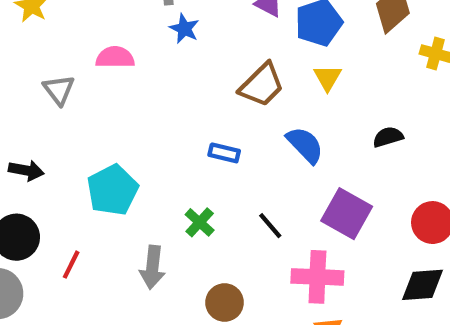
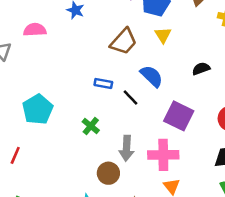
black line: (270, 226) -> (130, 98), moved
gray arrow: (152, 267) -> (127, 148), moved

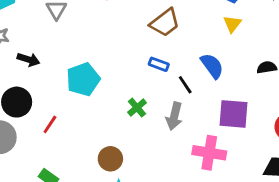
brown trapezoid: (124, 42) -> (165, 23), moved
purple square: (179, 116) -> (233, 114), turned -32
gray arrow: (127, 148) -> (174, 116), moved
brown circle: (108, 173) -> (110, 159), moved

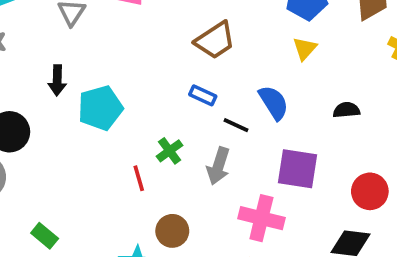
black arrow: (28, 59) -> (57, 80), moved, turned 70
black line: (185, 85) -> (236, 125), turned -36
red line: (50, 124) -> (139, 178), moved, turned -54
brown circle: (110, 159) -> (172, 231), moved

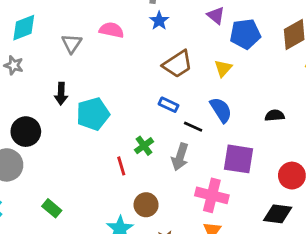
yellow triangle: (305, 49) -> (223, 68), moved

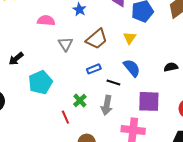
gray triangle: (72, 43) -> (65, 44), moved
black arrow: (61, 94) -> (16, 59), moved, turned 56
blue rectangle: (169, 105) -> (94, 69), turned -40

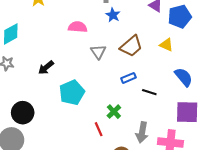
yellow triangle: (130, 38) -> (166, 45), turned -40
blue semicircle: (132, 68) -> (184, 77), moved
gray arrow: (107, 105) -> (142, 132), moved

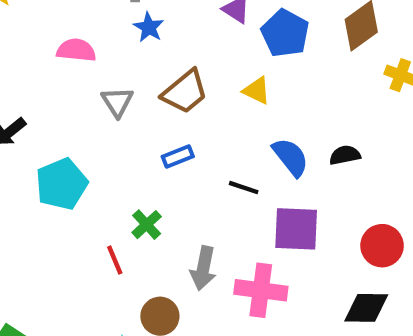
blue pentagon: (180, 17) -> (285, 33), turned -30
black line: (149, 92) -> (244, 188), moved

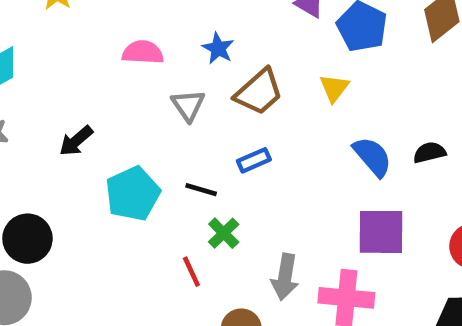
blue star: (149, 27) -> (218, 48), moved
yellow triangle: (257, 91) -> (334, 88), turned 44
black line: (244, 188) -> (201, 190), moved

